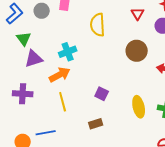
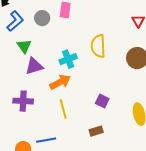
yellow semicircle: (98, 25) -> (98, 46), moved

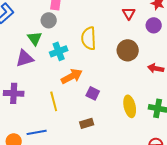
gray circle: (42, 18) -> (49, 20), moved
green triangle: (24, 46) -> (35, 38), moved
orange arrow: (60, 82) -> (72, 76), moved

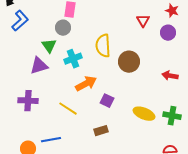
brown circle: (128, 50) -> (129, 62), moved
yellow line: (54, 101) -> (68, 109), turned -42
yellow ellipse: (130, 106) -> (144, 114), turned -55

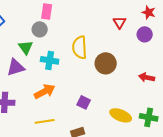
cyan cross: (73, 59) -> (50, 60), turned 30
orange arrow: (86, 84) -> (45, 91), moved
yellow line: (68, 109) -> (45, 121), moved, turned -42

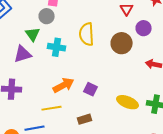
purple circle: (145, 34) -> (144, 28), moved
brown circle: (106, 63) -> (122, 43), moved
orange arrow: (45, 91) -> (64, 85), moved

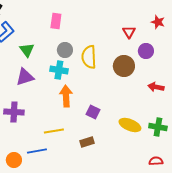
gray circle: (47, 16) -> (65, 50), moved
green triangle: (33, 34) -> (27, 50), moved
orange arrow: (64, 85) -> (66, 96), moved, turned -65

